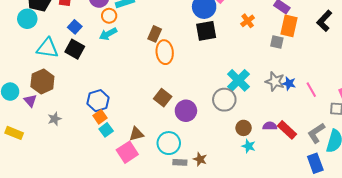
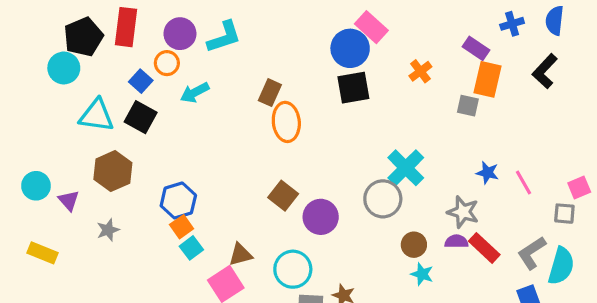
orange circle: (109, 16) -> (167, 63), moved
brown hexagon: (42, 81) -> (113, 171), moved
gray star: (275, 81) -> (463, 212), moved

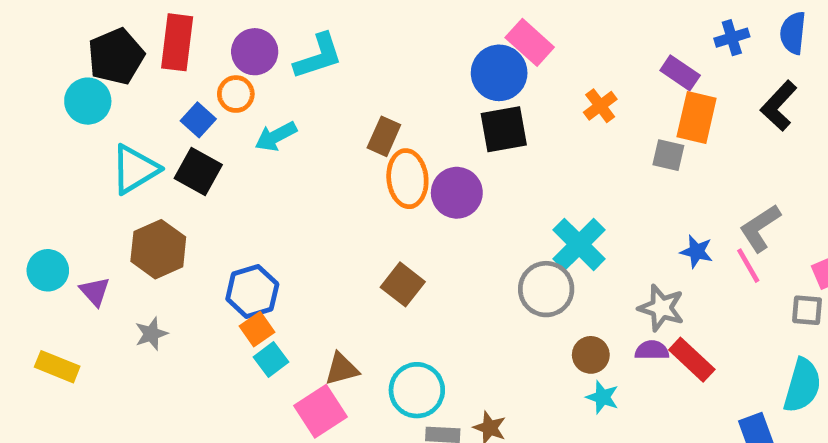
cyan triangle: (97, 115) -> (135, 169), turned -39
purple circle: (321, 217) -> (457, 193), moved
gray L-shape: (532, 253) -> (760, 228), moved

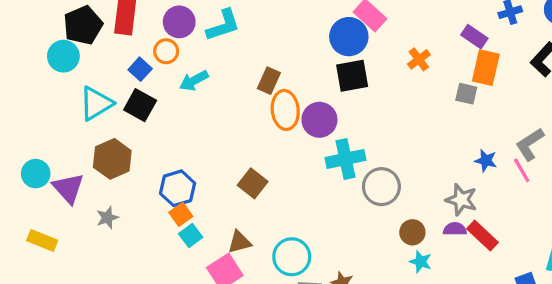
cyan cross: (579, 244) -> (346, 159), moved, turned 33
brown square: (403, 284) -> (253, 183), moved
purple triangle: (95, 291) -> (68, 188), size x1.5

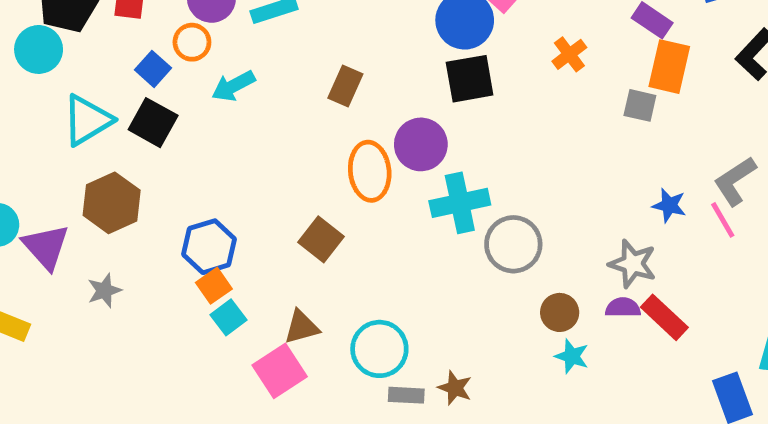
orange ellipse: (285, 110) -> (370, 171), moved

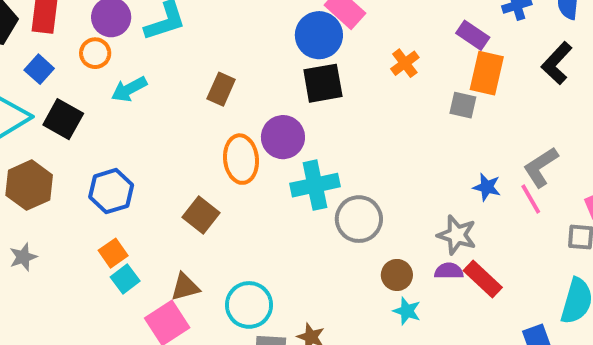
blue square: (153, 69) -> (39, 69), moved
blue hexagon: (209, 247) -> (111, 191), moved

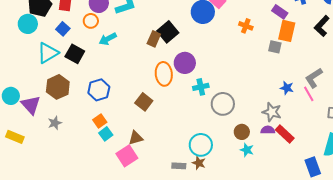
orange cross: (405, 63) -> (246, 26), turned -32
black square: (323, 83) -> (168, 32), moved, turned -30
cyan cross: (315, 185) -> (201, 87), size x0.7
cyan circle: (249, 305) -> (201, 145), moved

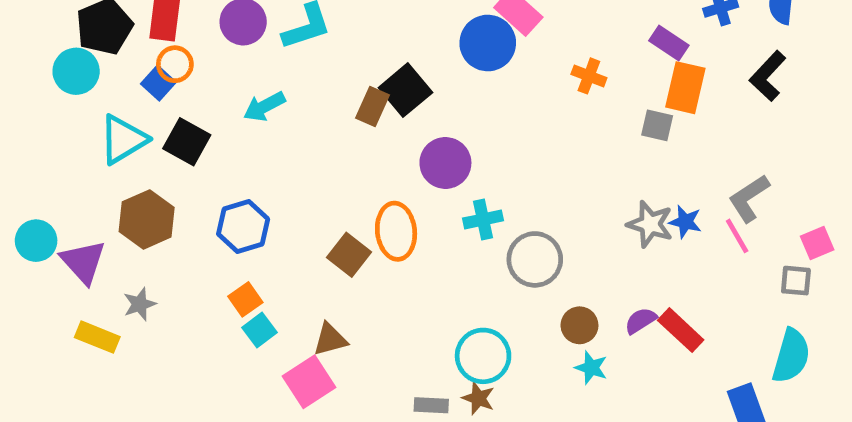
orange circle: (91, 21) -> (175, 64), moved
orange ellipse: (164, 74) -> (396, 231), moved
gray star: (272, 112) -> (650, 224), moved
purple semicircle: (268, 130) -> (641, 321), turned -32
yellow rectangle: (15, 137) -> (97, 337), moved

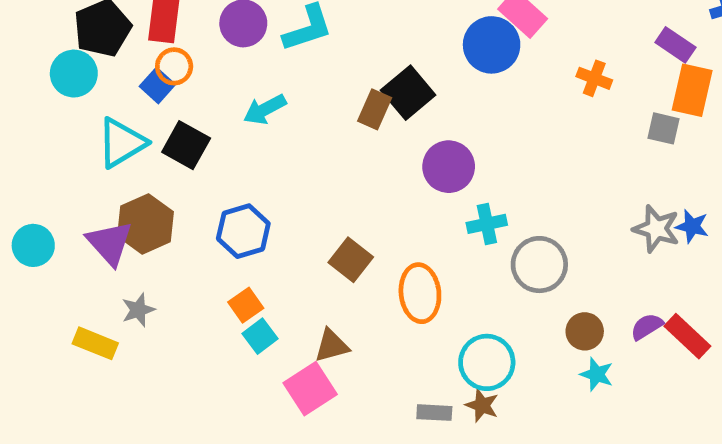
orange ellipse: (396, 231) -> (420, 293), moved
purple triangle: (83, 262) -> (110, 243), moved

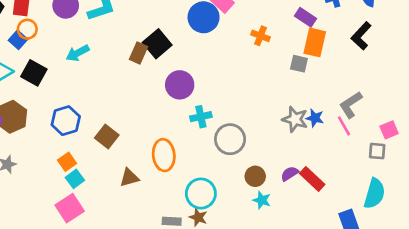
brown square: (351, 260) -> (107, 137), moved
brown triangle: (332, 346) -> (129, 178), moved
pink square: (310, 389) -> (70, 208), moved

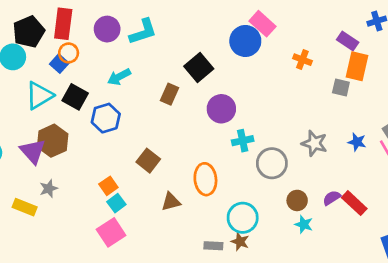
brown rectangle: (139, 53) -> (170, 94), moved
gray star: (295, 119) -> (314, 143), moved
blue hexagon: (66, 121) -> (106, 118), moved

